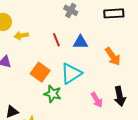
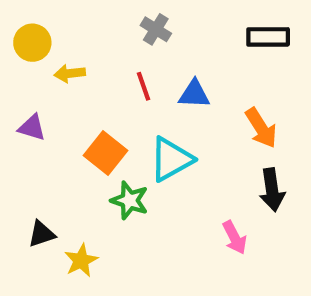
gray cross: (71, 10) -> (156, 29), moved
black arrow: (120, 96) -> (272, 190), moved
pink arrow: (97, 100) -> (235, 237), moved

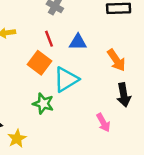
orange square: (105, 153) -> (39, 63), moved

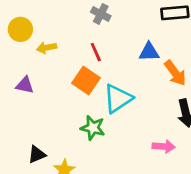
blue triangle: (78, 42) -> (149, 52), moved
pink arrow: (103, 123) -> (164, 146), turned -54

